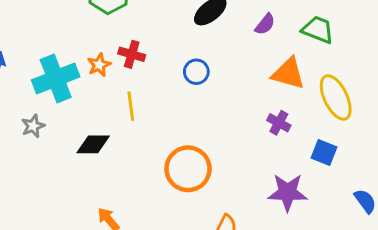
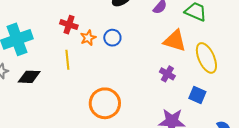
orange star: (99, 65) -> (88, 38), moved
black diamond: (93, 144) -> (29, 77), moved

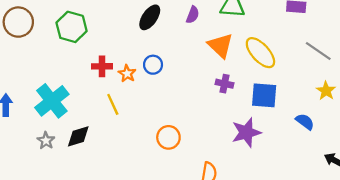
orange triangle: (175, 41) -> (221, 46), turned 45
blue square: (197, 95) -> (264, 95), size x1.4
orange circle: (105, 103) -> (168, 137), size x0.7

